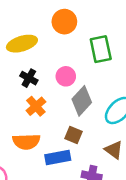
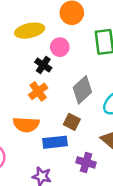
pink circle: (66, 76) -> (60, 47), moved
black cross: (29, 78) -> (43, 65), moved

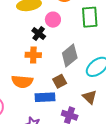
orange cross: (38, 91) -> (33, 55), turned 35
brown square: (72, 122) -> (60, 81), turned 32

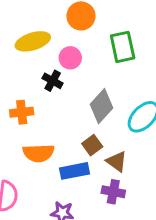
orange cross: (33, 55) -> (22, 112), moved
brown triangle: (90, 97) -> (117, 161), moved

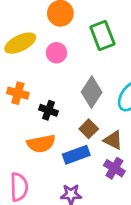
black cross: (53, 81) -> (48, 110), moved
orange cross: (22, 112) -> (18, 93), moved, turned 30
purple cross: (113, 192) -> (114, 168), turned 30

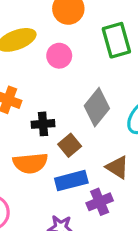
black cross: (48, 110) -> (43, 124), turned -30
brown square: (89, 129) -> (70, 145), moved
purple cross: (114, 168) -> (100, 202), moved, turned 30

